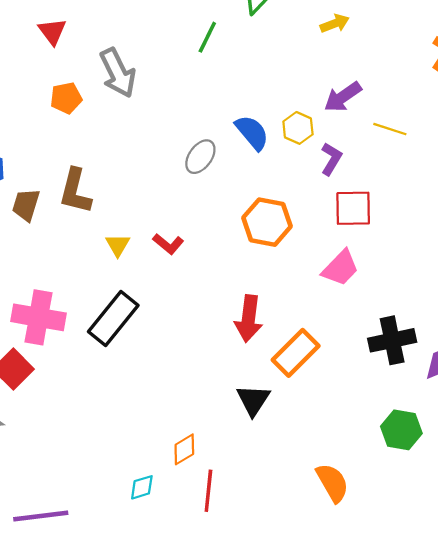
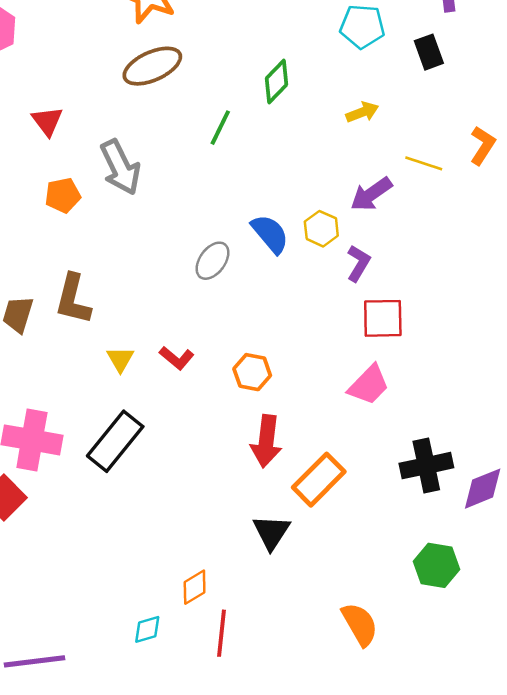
yellow line: (390, 129) -> (424, 163), moved
orange hexagon: (267, 222) -> (252, 372), moved, size x0.7

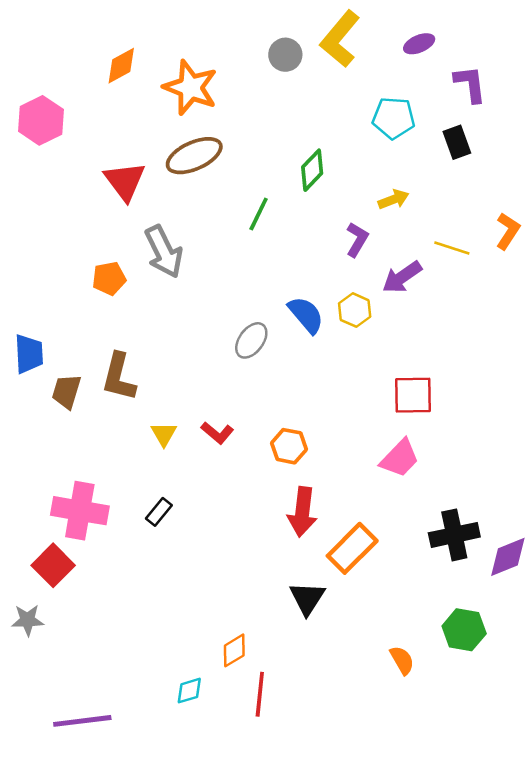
red triangle: (47, 121) -> (125, 181), moved, size x1.4
purple L-shape: (358, 263) -> (357, 240), moved
black rectangle: (115, 441) -> (159, 512), size x0.5
orange semicircle: (360, 624) -> (402, 660), moved, size x0.7

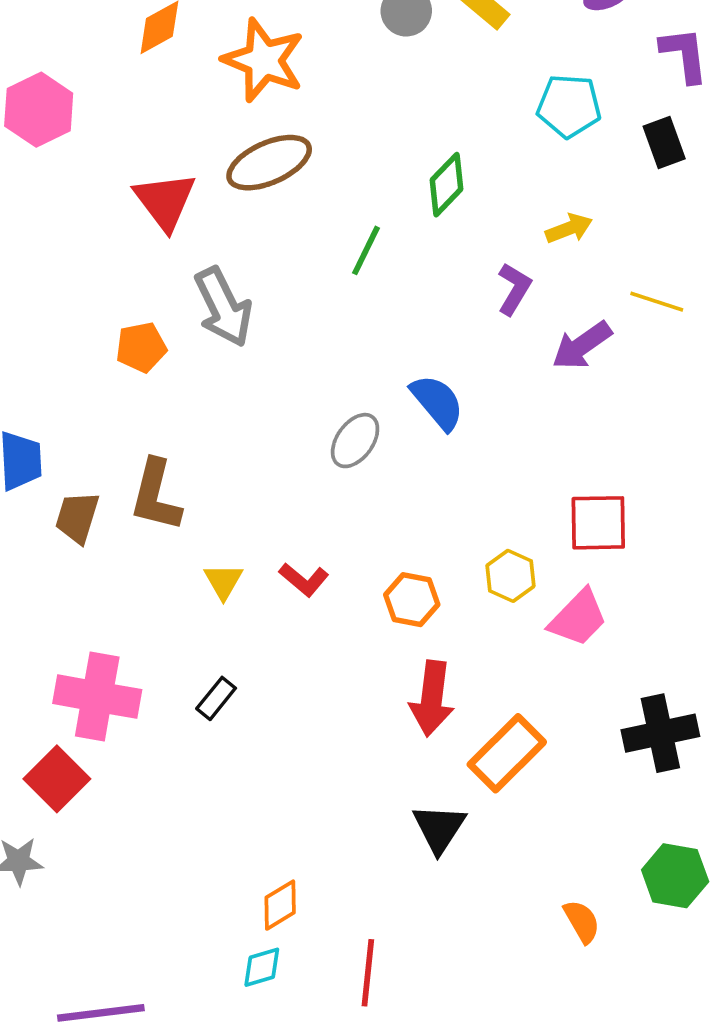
yellow hexagon: (355, 310) -> (510, 576), moved
orange diamond: (234, 650) -> (280, 905), moved

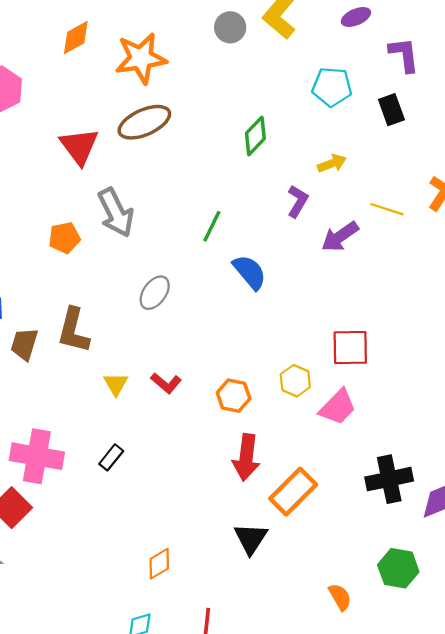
orange star: (264, 60) -> (141, 58), turned -30
green line: (366, 250) -> (212, 226), moved
gray ellipse: (355, 441) -> (155, 293), moved
orange diamond: (280, 905) -> (159, 564), moved

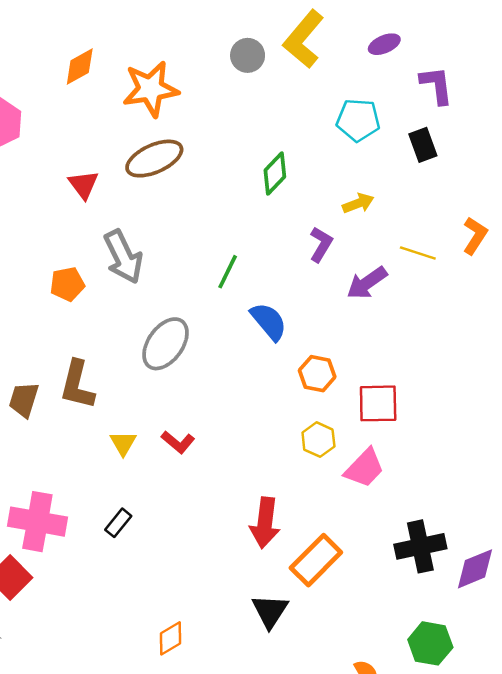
red triangle: (79, 146) -> (83, 185), size x0.7
gray ellipse: (155, 293) -> (165, 344), size x1.4
orange hexagon: (234, 396) -> (317, 374), moved

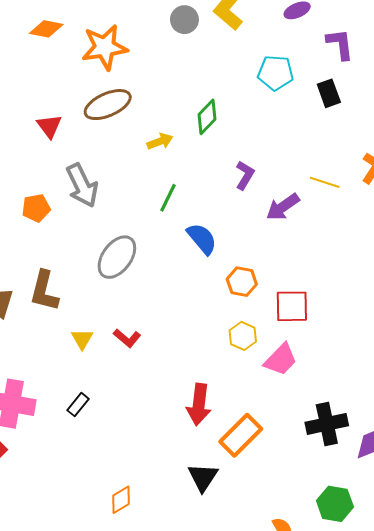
orange diamond: (80, 67) -> (46, 29), turned 40
yellow arrow: (358, 203) -> (160, 141), moved

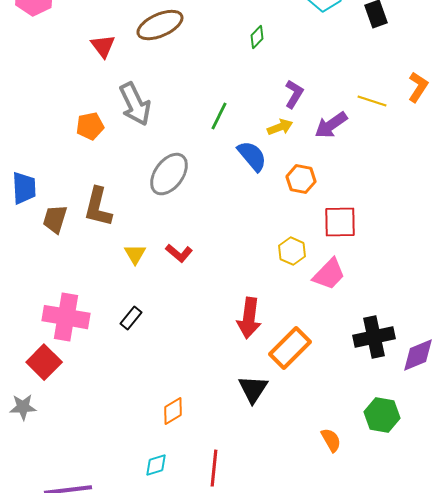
green diamond: (207, 117) -> (257, 37), size x0.7
yellow arrow: (160, 141) -> (280, 127), moved
orange hexagon: (242, 282) -> (301, 179), moved

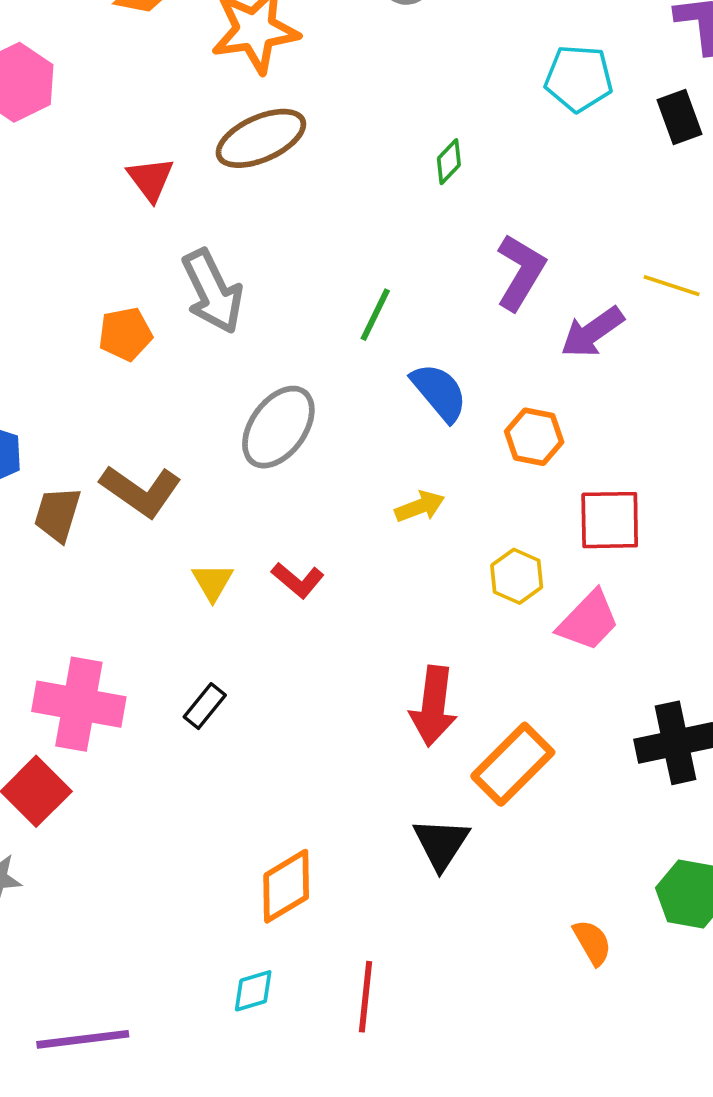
purple L-shape: (294, 94) -> (521, 272), size x1.4
yellow arrow: (280, 127) -> (420, 506), moved
brown L-shape: (98, 207) -> (141, 491), turned -69
orange diamond: (173, 411) -> (286, 886), size x1.4

